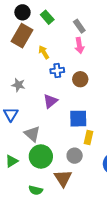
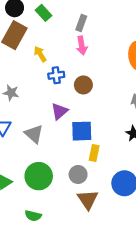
gray rectangle: (79, 26) -> (81, 23), turned 56
purple triangle: (50, 101) -> (60, 111), moved
gray triangle: (32, 134) -> (34, 134), moved
brown triangle: (63, 178) -> (88, 200), moved

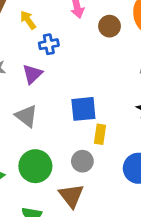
brown circle: (83, 85) -> (110, 26), moved
purple triangle: (60, 111) -> (32, 74), moved
brown triangle: (88, 200) -> (71, 196), moved

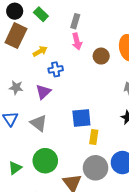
yellow arrow: (28, 20) -> (40, 51), turned 96
gray circle: (82, 161) -> (96, 168), moved, size x1.5

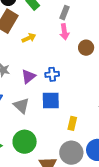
blue cross: (56, 69) -> (52, 74), moved
blue square: (81, 118) -> (51, 100), moved

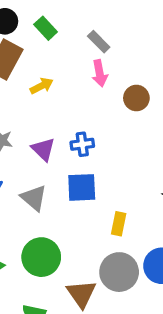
gray rectangle: (65, 13) -> (99, 42), turned -64
purple triangle: (28, 76) -> (43, 149), turned -35

